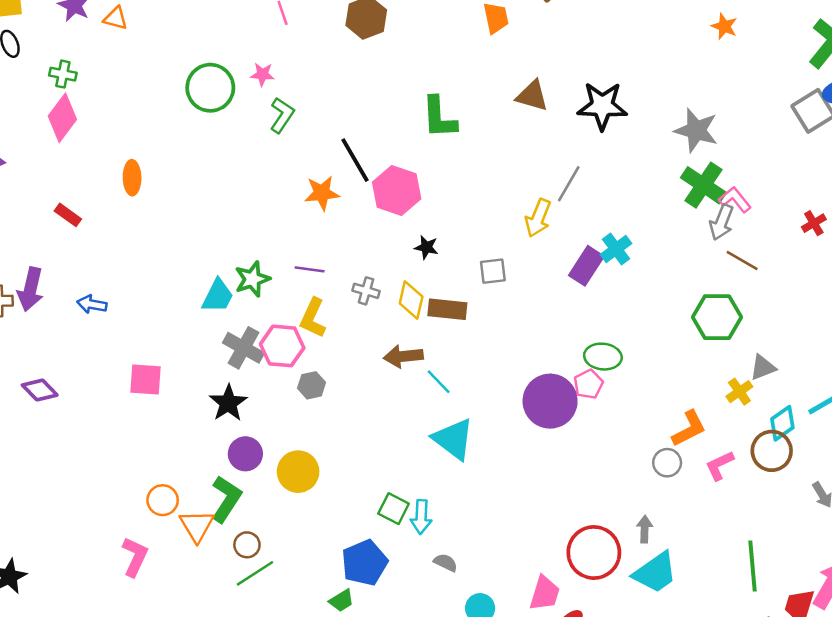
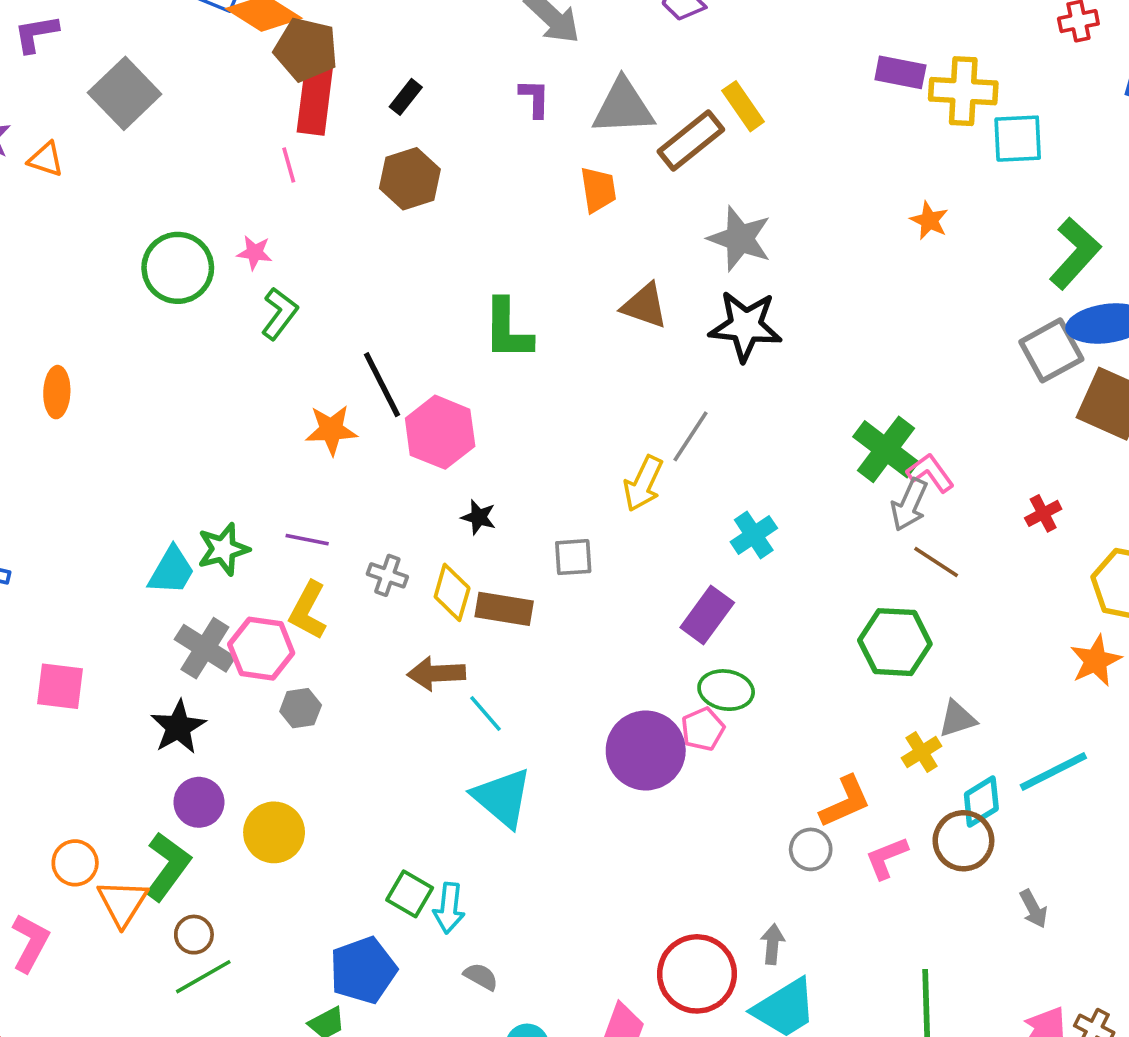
gray star: (696, 130) -> (740, 239), moved
purple rectangle: (586, 266) -> (707, 615), moved

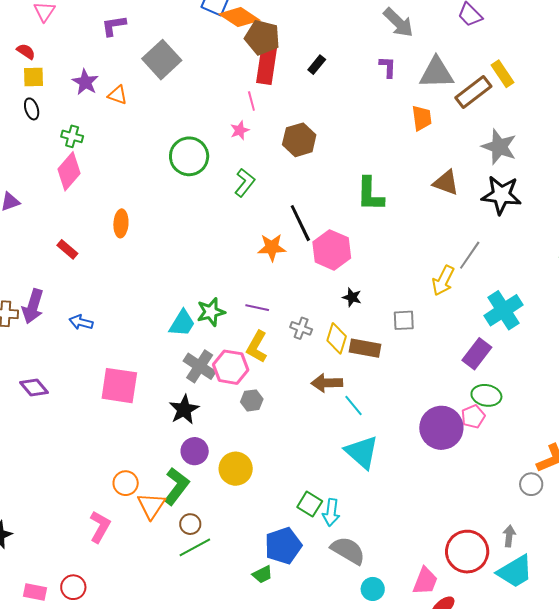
brown hexagon: (410, 179) -> (299, 140), moved
pink star: (255, 253) -> (240, 130), moved, turned -30
cyan cross: (754, 535) -> (503, 310), size x1.5
pink square: (60, 686) -> (119, 386), size x1.4
gray semicircle: (481, 976) -> (348, 550), size x1.8

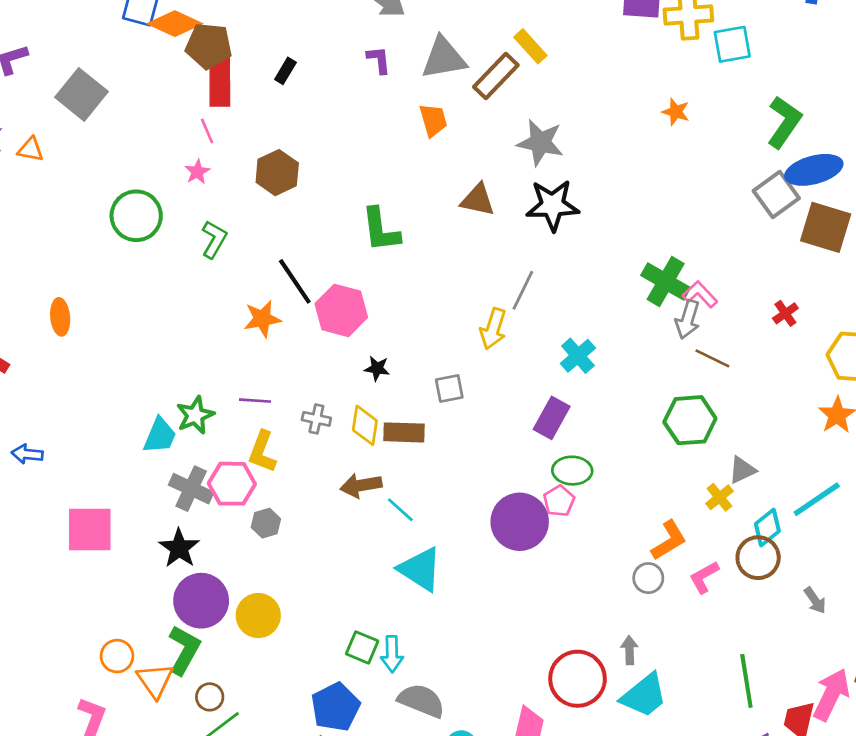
cyan cross: (503, 310) -> (578, 356), size x0.7
purple circle: (195, 451) -> (201, 601), size x1.5

